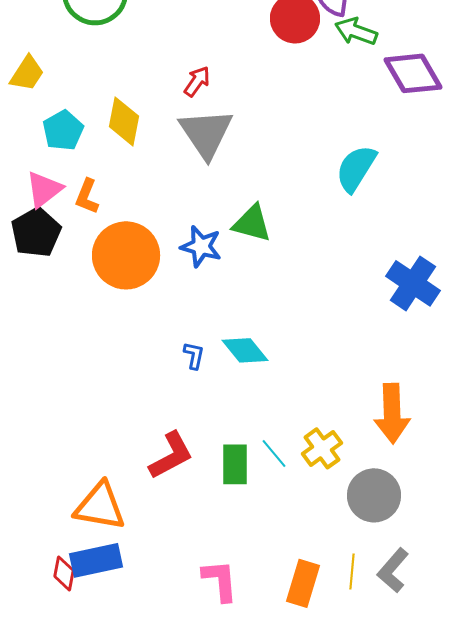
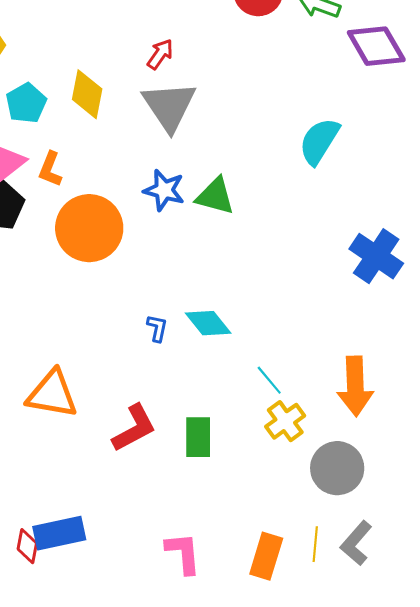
blue star: (201, 246) -> (164, 190), moved
cyan line: (274, 453) -> (269, 380), moved
orange triangle: (100, 506) -> (52, 394), moved

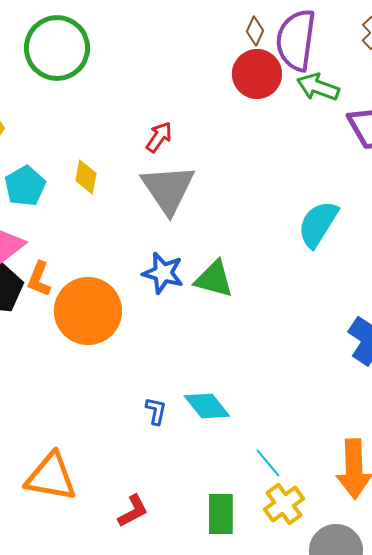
yellow diamond: (87, 94) -> (86, 177), size x0.7
orange L-shape: (50, 169) -> (39, 279), moved
red L-shape: (134, 428) -> (133, 511), size x0.7
green rectangle: (198, 437) -> (221, 514), moved

